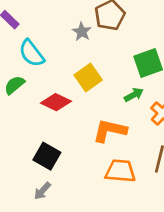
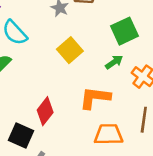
red diamond: (56, 102) -> (45, 111), moved, turned -72
black square: (47, 156) -> (21, 135), moved

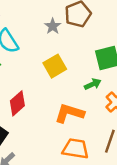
red diamond: (45, 111) -> (17, 103), moved

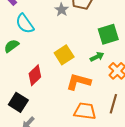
yellow square: (55, 66) -> (64, 55), moved

